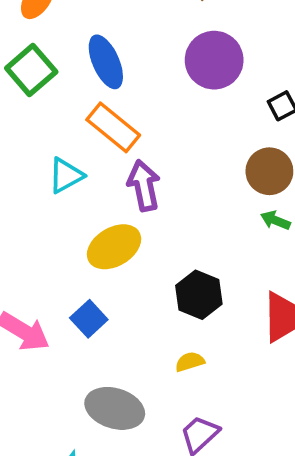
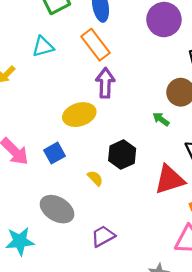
cyan triangle: (66, 175) -> (43, 47), moved
green arrow: (275, 220) -> (161, 119), moved
yellow semicircle: (190, 362) -> (95, 178), moved, turned 49

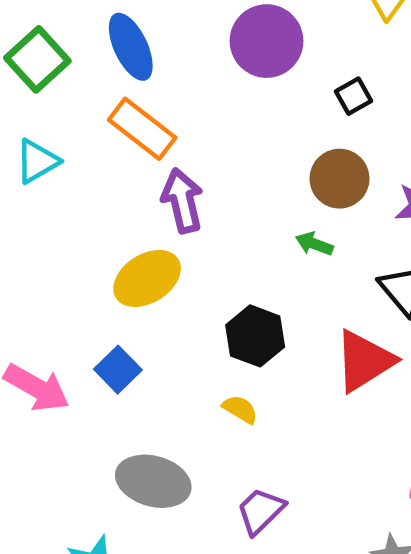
yellow semicircle: (95, 178) -> (240, 409), moved

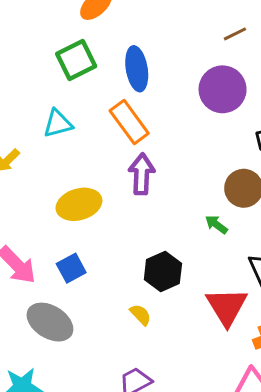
yellow ellipse: (147, 278) -> (79, 204), moved
red triangle: (364, 361) -> (227, 306), turned -45
gray ellipse: (153, 481) -> (50, 322), moved

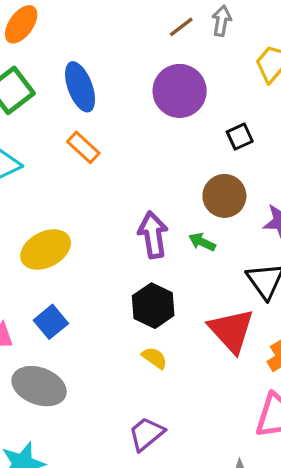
orange rectangle: (129, 122) -> (83, 147), size x0.7
purple arrow: (142, 174) -> (153, 235), moved
yellow semicircle: (141, 315) -> (155, 358), moved

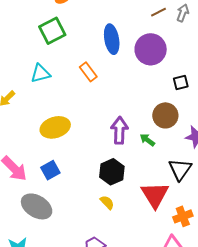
blue ellipse: (80, 87) -> (112, 39), moved

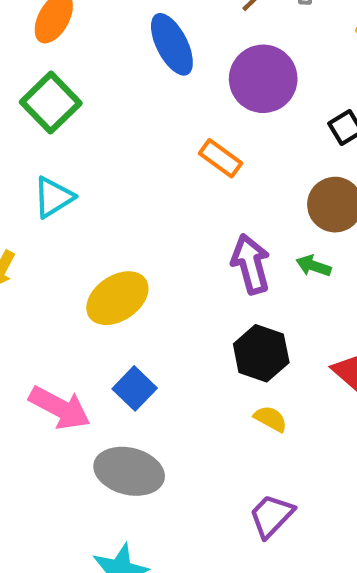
blue ellipse: (112, 39) -> (172, 44), moved
orange rectangle: (88, 72) -> (221, 158), moved

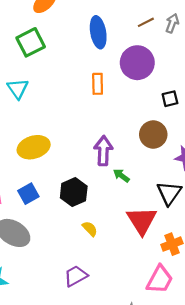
orange rectangle: (221, 158) -> (98, 84), moved, turned 36
cyan triangle: (53, 197) -> (18, 89), turned -50
green arrow: (314, 266) -> (121, 176), moved
black hexagon: (261, 353) -> (74, 192), moved

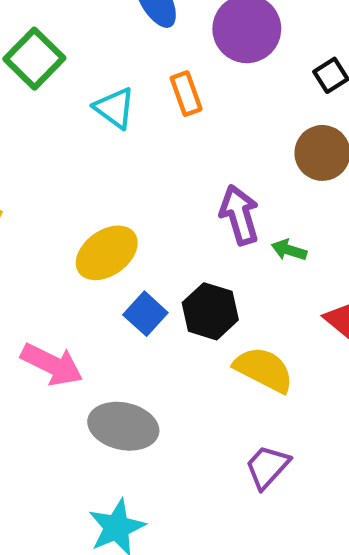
cyan triangle: (18, 89) -> (115, 108), moved
blue square: (28, 194) -> (145, 314), moved
yellow semicircle: (90, 229) -> (264, 370), size x1.8

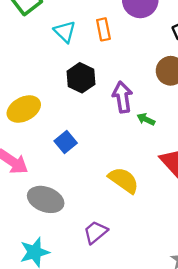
yellow ellipse: (107, 253) -> (24, 109), moved
black hexagon: (210, 311) -> (81, 78), moved
purple trapezoid: (267, 467) -> (95, 232), moved

